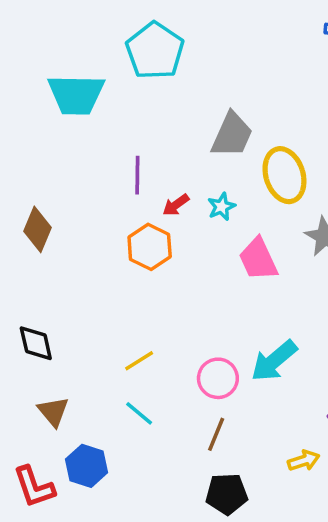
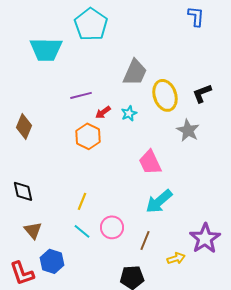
purple line: (137, 175) -> (81, 95), turned 75
pink trapezoid: (258, 259) -> (150, 162), moved
yellow line: (139, 361) -> (82, 201), turned -36
pink circle: (218, 378) -> (112, 227), moved
brown line: (216, 434) -> (145, 240), moved

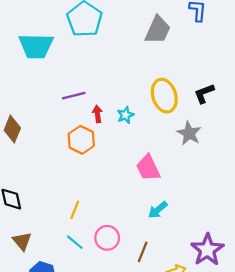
gray trapezoid: (135, 72) -> (158, 30), moved
red arrow: (103, 112) -> (97, 114), turned 119
cyan arrow: (159, 201) -> (158, 210), size x0.7

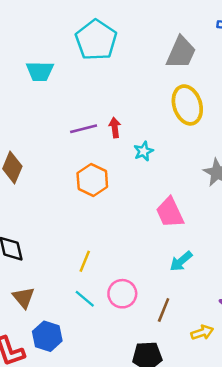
cyan trapezoid: (36, 46) -> (40, 71), size x0.7
yellow ellipse: (164, 96) -> (187, 105), moved
red arrow: (97, 114) -> (115, 127), moved

